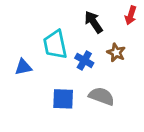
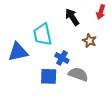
blue cross: (84, 60) -> (62, 58), moved
blue triangle: (23, 67) -> (18, 52), size x1.5

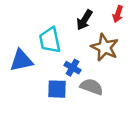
black arrow: (72, 17) -> (84, 20), turned -114
brown star: (90, 41) -> (105, 47), size x1.6

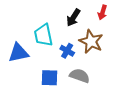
blue cross: (72, 68) -> (67, 51), moved

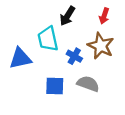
red arrow: (102, 12) -> (104, 16), moved
black arrow: (73, 18) -> (67, 16), moved

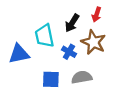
black arrow: (67, 16) -> (72, 23), moved
gray semicircle: (88, 84) -> (82, 77), turned -30

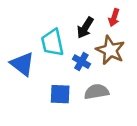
blue triangle: (19, 54) -> (22, 64), turned 50

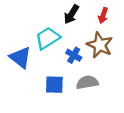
black arrow: (85, 28) -> (71, 14), moved
cyan trapezoid: (53, 43) -> (48, 38), turned 70

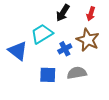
blue cross: (74, 55) -> (65, 49), turned 32

